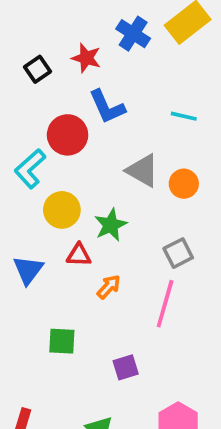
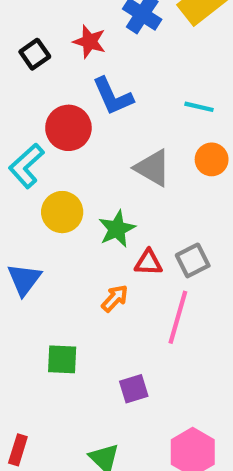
orange circle: (184, 184) -> (212, 159), moved
red triangle: (79, 255) -> (148, 263), moved

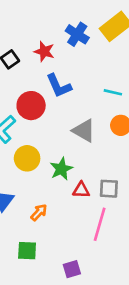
gray square: (193, 260) -> (109, 189), turned 30
orange arrow: (115, 298) -> (39, 212), moved

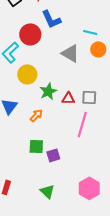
cyan line: (113, 92) -> (90, 32), moved
green star: (61, 169) -> (48, 91), moved
green square: (27, 251) -> (36, 146), moved
purple square: (72, 269) -> (53, 155), moved

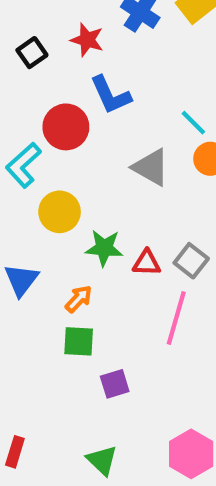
cyan line: (90, 32) -> (193, 123), turned 32
green star: (48, 91) -> (104, 248), turned 30
gray square: (89, 97) -> (191, 261), turned 35
green square: (36, 146) -> (79, 341), moved

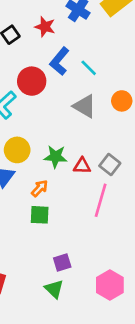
blue L-shape: (110, 95) -> (60, 61), turned 64
cyan line: (193, 123) -> (89, 68), moved
yellow circle: (60, 212) -> (17, 150), moved
purple square: (115, 384) -> (62, 263), moved

